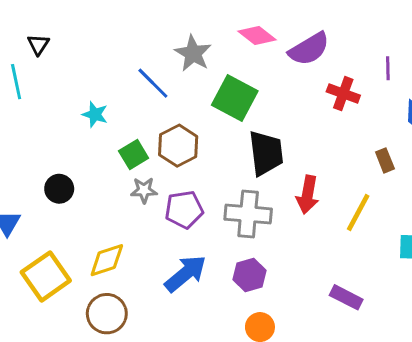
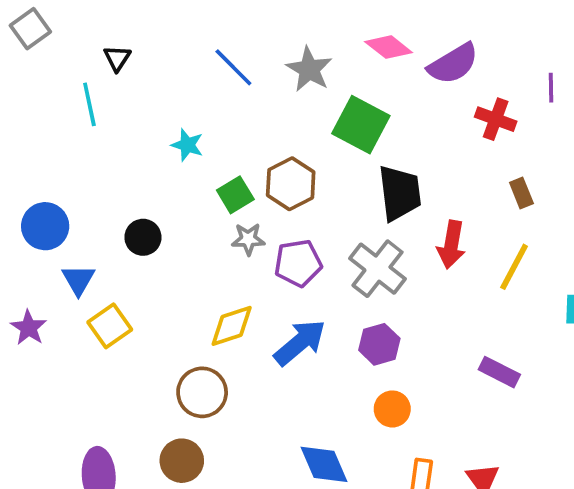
blue line: (153, 83) -> (233, 67), moved
brown rectangle: (385, 160) -> (521, 193), moved
gray cross: (248, 214) -> (377, 269), turned 33
yellow diamond: (107, 260) -> (232, 326), moved
yellow square: (46, 276) -> (110, 326), moved, size x0.7

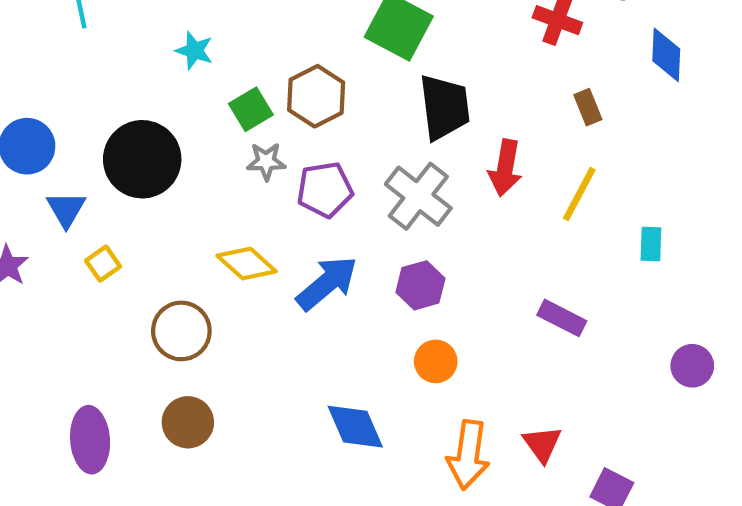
black circle: (143, 237) -> (142, 159), size x1.8
yellow square: (110, 326) -> (103, 264), size x0.7
yellow diamond: (232, 326) -> (247, 264), turned 60
brown circle: (202, 392) -> (181, 331), moved

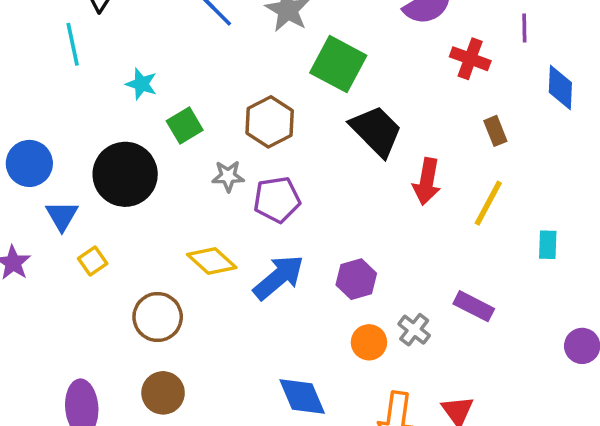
cyan star: (194, 51) -> (141, 84), moved
black trapezoid: (444, 107) -> (376, 131), turned -38
green square: (251, 109) -> (185, 126), moved
gray cross: (418, 196) -> (414, 330), moved, size x0.6

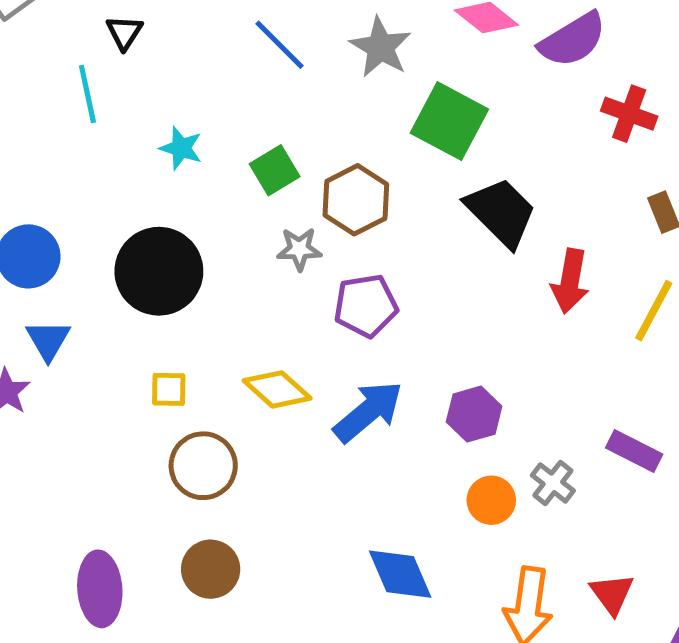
green square: (185, 126) -> (275, 170), moved
gray star: (228, 176) -> (299, 249), moved
blue triangle: (62, 216) -> (48, 340), moved
yellow square: (93, 261) -> (169, 389), moved, turned 36

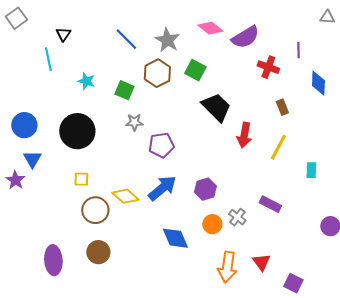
green square: (449, 121) -> (195, 70), size x0.7
green square: (275, 170) -> (124, 90), turned -36
brown hexagon: (356, 200) -> (157, 73), moved
yellow diamond: (277, 389) -> (125, 196), moved
blue diamond: (400, 574) -> (175, 238), moved

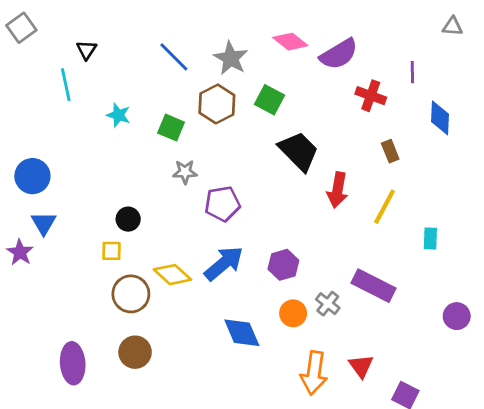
black circle: (77, 131) -> (128, 219), moved, size x0.5
purple rectangle: (270, 204) -> (374, 286), size x1.4

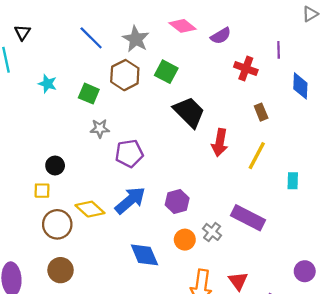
gray triangle: (453, 26) -> (310, 14), turned -35
purple semicircle: (339, 54) -> (221, 36), size x0.7
purple circle: (457, 316) -> (305, 271), moved

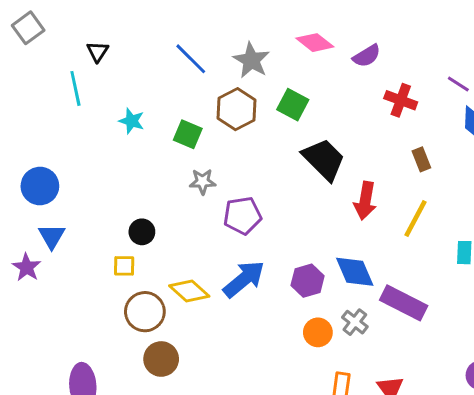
purple line: (279, 50) -> (458, 84), moved, turned -56
blue diamond: (144, 255) -> (355, 272), moved
brown circle: (61, 270) -> (161, 359), moved

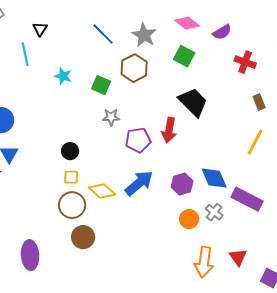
green square: (293, 105) -> (184, 56), moved
red arrow: (365, 201) -> (169, 130), moved
yellow square: (124, 266) -> (71, 177), moved

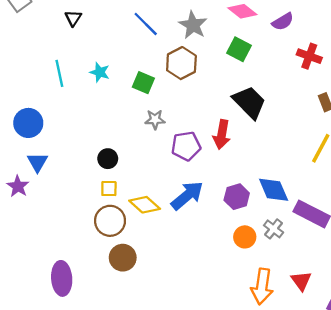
cyan line: (25, 54) -> (59, 73), moved

